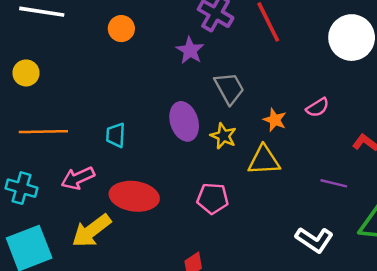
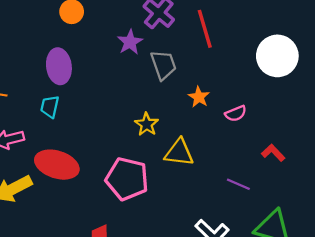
gray trapezoid: (229, 88) -> (163, 65), moved
orange star: (275, 120) -> (199, 97), moved
purple ellipse: (184, 121) -> (59, 66), moved
pink pentagon: (213, 198) -> (127, 179), size x1.5

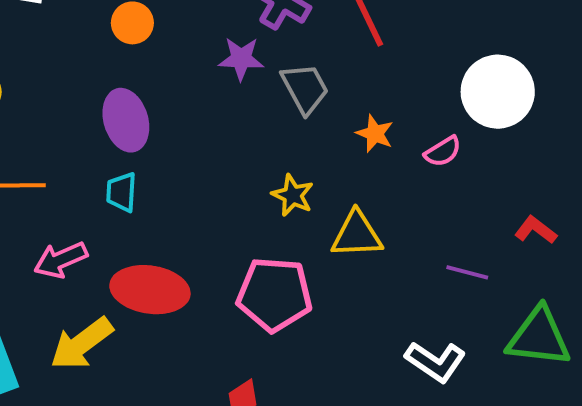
purple star: (130, 42) -> (241, 59), turned -30
white circle: (277, 56) -> (498, 92), moved
red L-shape: (273, 153) -> (536, 230), moved

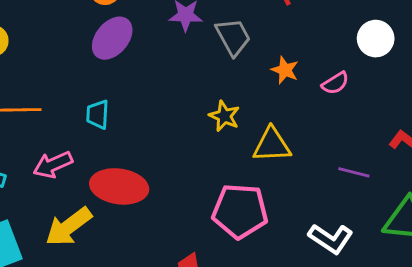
white circle: (498, 92) -> (376, 39), size x0.7
purple ellipse: (126, 120) -> (112, 38), moved, turned 57
pink pentagon: (274, 294) -> (240, 211), moved

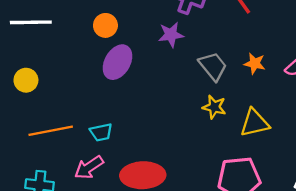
gray trapezoid: (233, 37) -> (213, 66), moved
cyan trapezoid: (98, 114) -> (101, 132), moved, turned -95

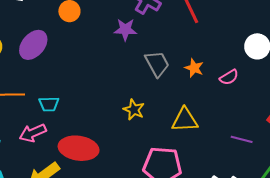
purple ellipse: (118, 62) -> (33, 45), moved
yellow star: (214, 107) -> (134, 110), moved

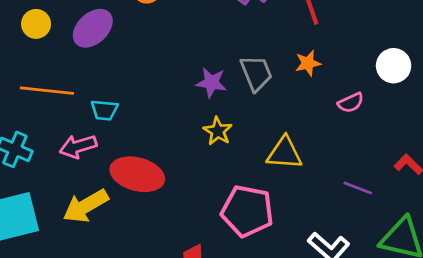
purple star: (125, 30) -> (211, 83), moved
orange star: (194, 68) -> (308, 63), moved, turned 30

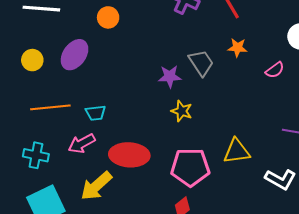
orange star: (308, 63) -> (237, 48), turned 30
yellow triangle: (284, 153) -> (237, 151), moved
pink pentagon: (247, 211) -> (190, 167), moved

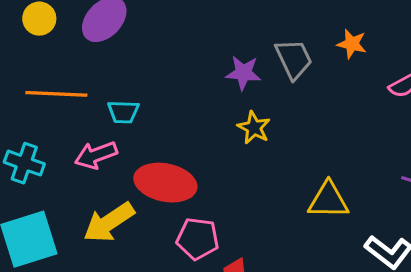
pink pentagon: (190, 167) -> (198, 239), moved, size x0.7

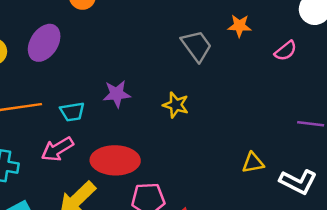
purple star: (243, 73) -> (117, 94), moved
yellow triangle: (328, 200) -> (253, 163), moved, size x0.7

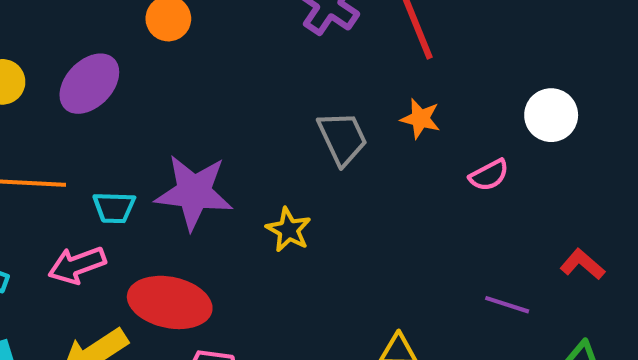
purple star: (117, 94) -> (194, 192), size x1.6

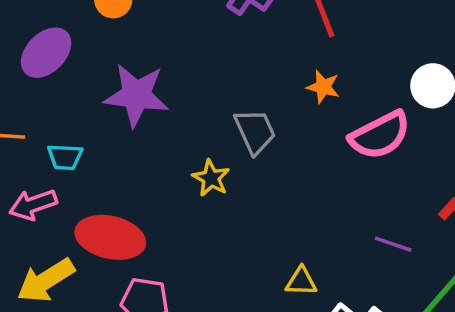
gray trapezoid: (342, 138) -> (255, 131), moved
pink semicircle: (489, 175) -> (380, 135), size x1.8
purple star: (194, 192) -> (136, 95), moved

